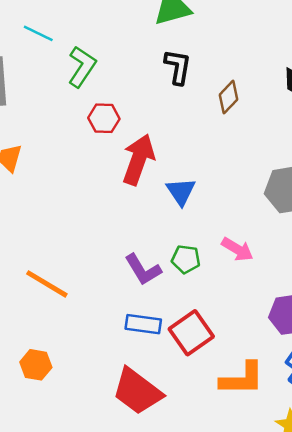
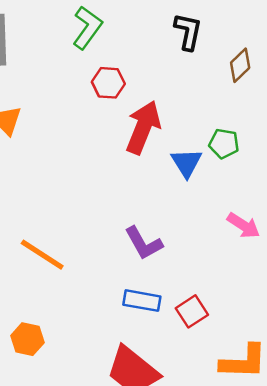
green pentagon: (186, 259) -> (224, 144), moved
red square: (191, 333) -> (192, 311), size x0.7

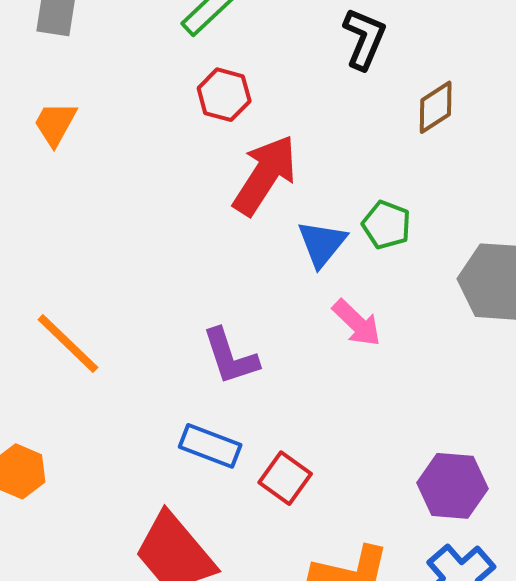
pink arrow: (243, 226) -> (357, 323), moved
red square: (192, 311) -> (285, 478), turned -32

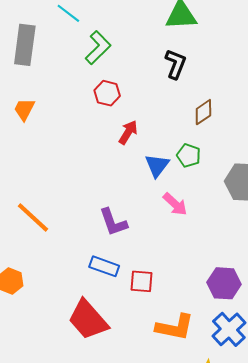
brown diamond: (436, 107) -> (203, 112), moved
red arrow: (265, 175) -> (128, 132), size x0.6
red square: (285, 478) -> (142, 281), turned -30

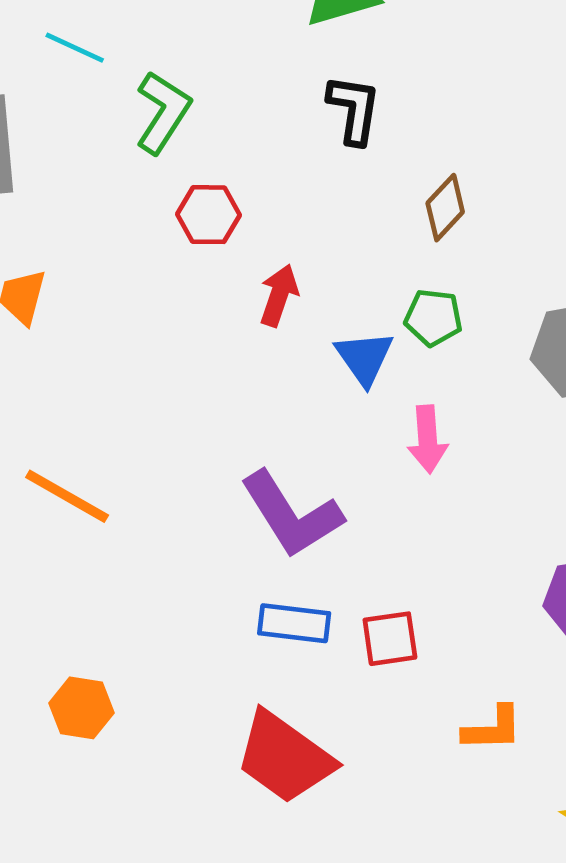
pink arrow: (175, 204) -> (427, 439), turned 56
orange line: (33, 217) -> (67, 496), moved
purple L-shape: (113, 222) -> (291, 515), size x1.4
orange L-shape: (175, 327) -> (493, 729), size x0.7

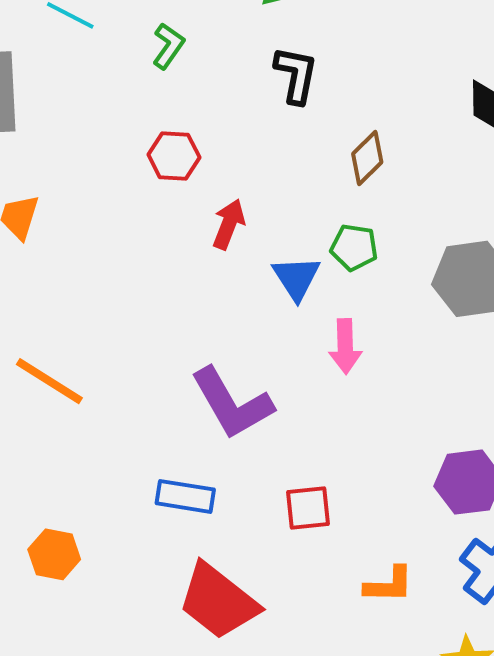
green L-shape: (163, 112) -> (168, 46), moved, size x0.7
blue rectangle: (294, 623) -> (185, 496), moved

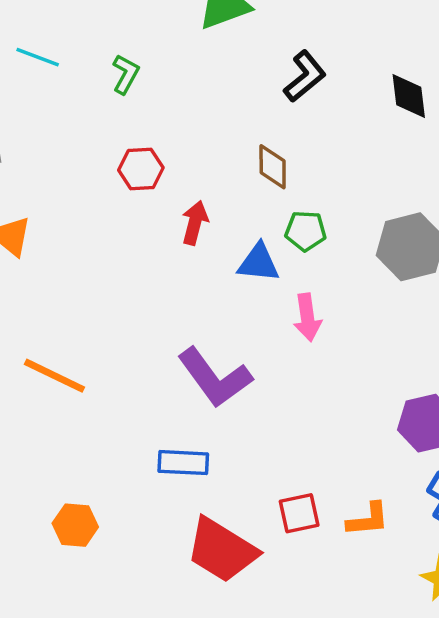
black L-shape: (296, 75) -> (305, 76), moved, turned 46
brown diamond: (367, 158) -> (273, 167), moved, turned -39
blue triangle: (296, 278) -> (259, 263), turned -45
red square: (308, 508) -> (299, 513), moved

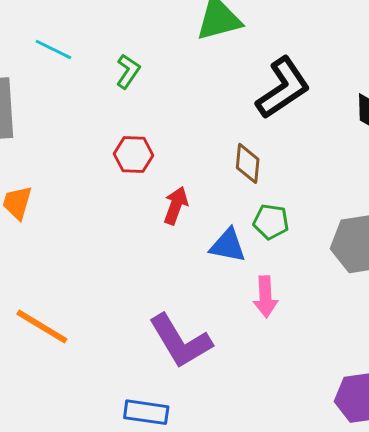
black L-shape: (305, 76) -> (283, 88), size x1.4

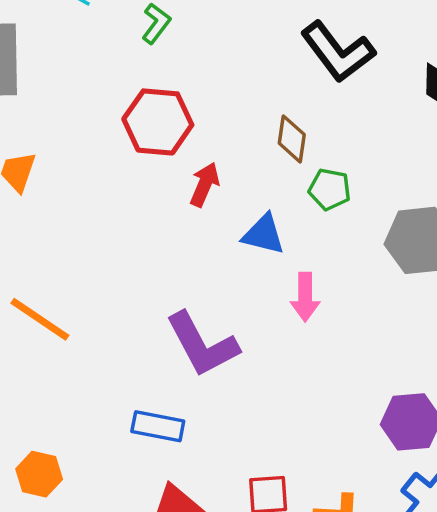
black L-shape: (283, 88) -> (338, 52), turned 84
red hexagon: (134, 155) -> (158, 122), size x1.5
green pentagon: (271, 222) -> (330, 189), moved

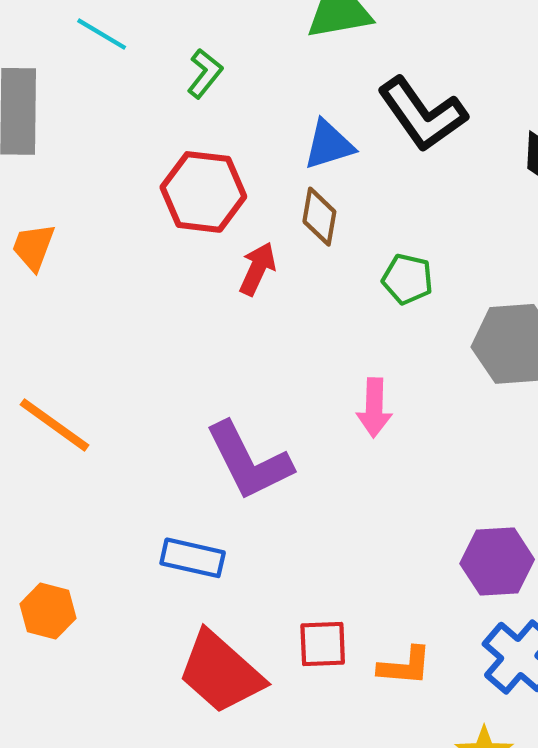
brown diamond: (292, 139) -> (319, 217), moved
blue triangle: (264, 234) -> (329, 145), moved, turned -33

